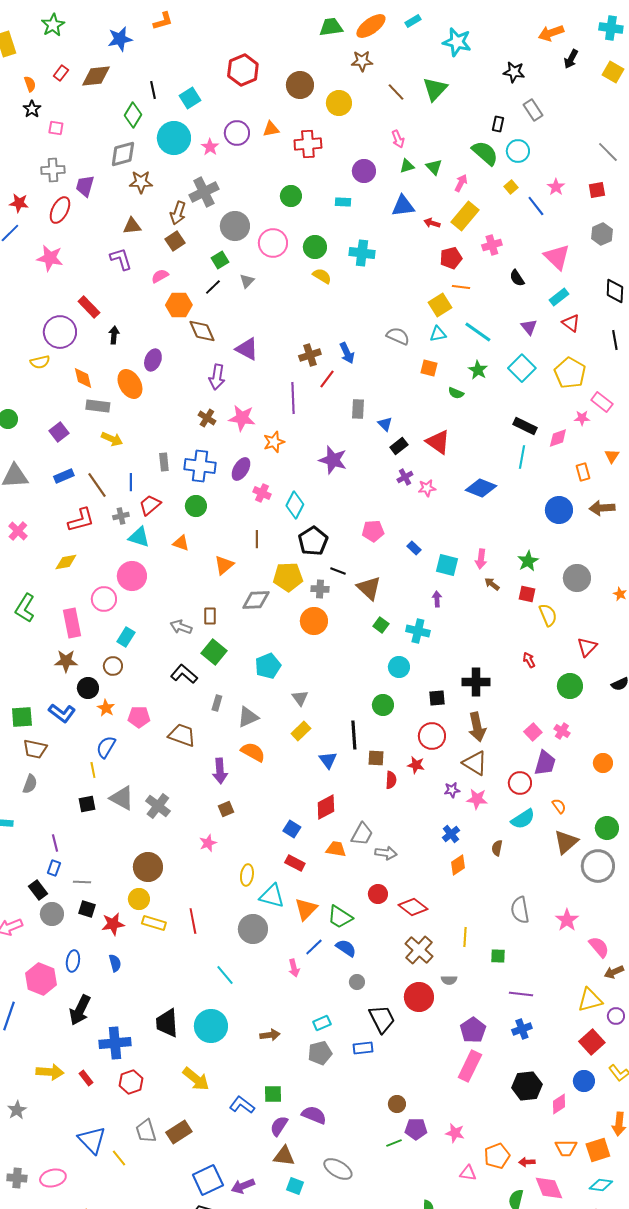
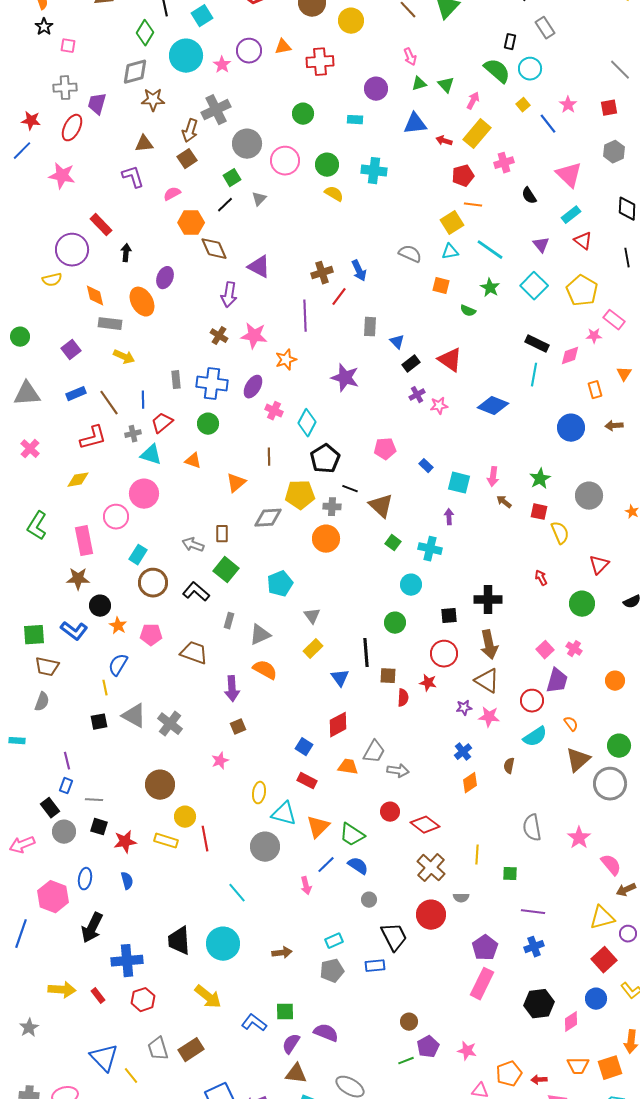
brown arrow: (602, 508) -> (614, 426), size x0.7
brown circle: (113, 666) -> (153, 583), moved, size x1.5
yellow circle: (139, 899) -> (185, 817), moved
purple pentagon: (416, 1129) -> (428, 1047), turned -30

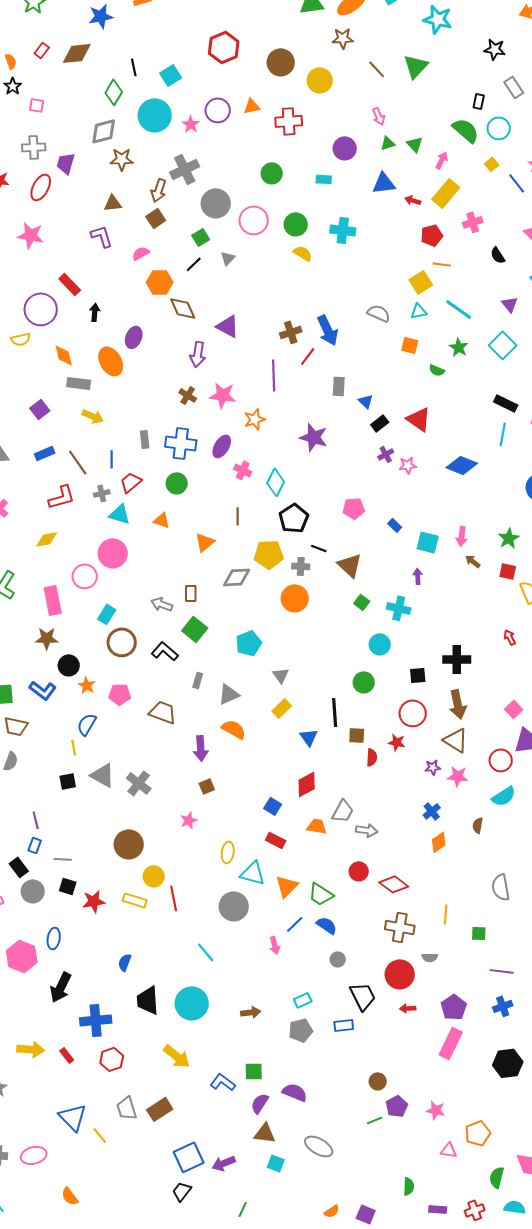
blue arrow: (359, 271) -> (328, 330), size x1.4
brown cross: (431, 868) -> (400, 927), turned -32
blue semicircle: (127, 881) -> (125, 962), moved, turned -144
red arrow: (539, 1080) -> (408, 1008), moved

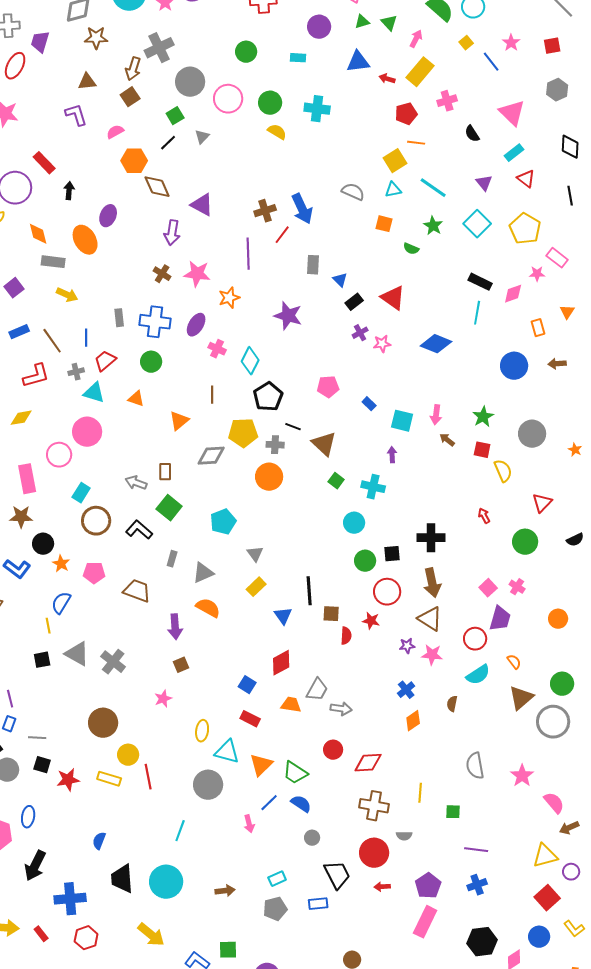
green circle: (364, 682) -> (365, 561), moved
red diamond: (394, 884) -> (368, 763), turned -40
cyan line: (206, 952) -> (180, 831), turned 60

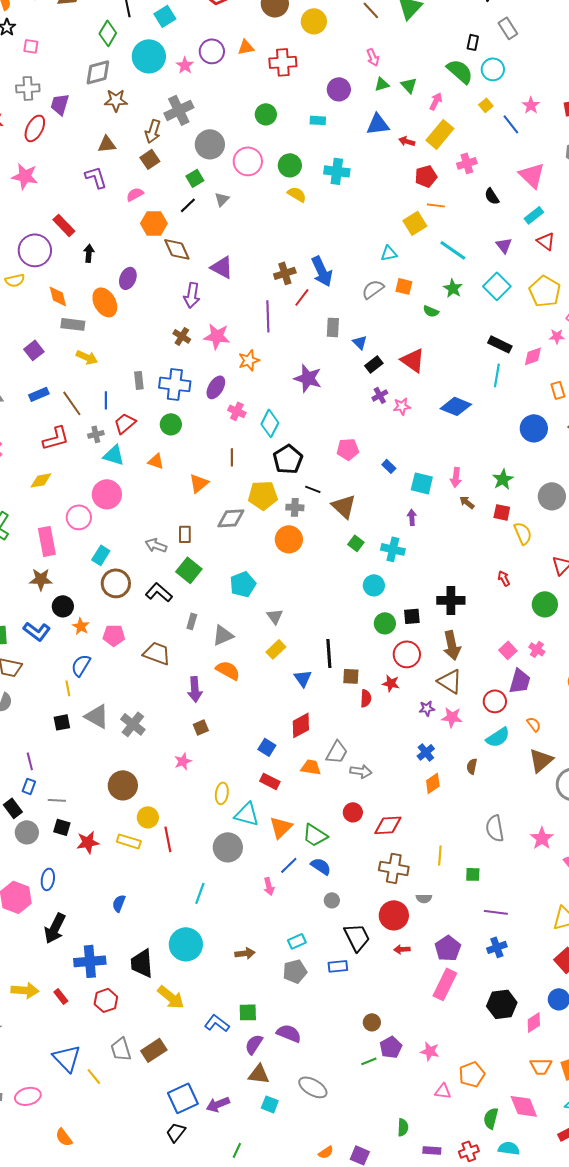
cyan triangle: (393, 190) -> (389, 253), moved
gray semicircle: (353, 192) -> (373, 289), moved, turned -60
black trapezoid: (122, 879) -> (142, 963), moved

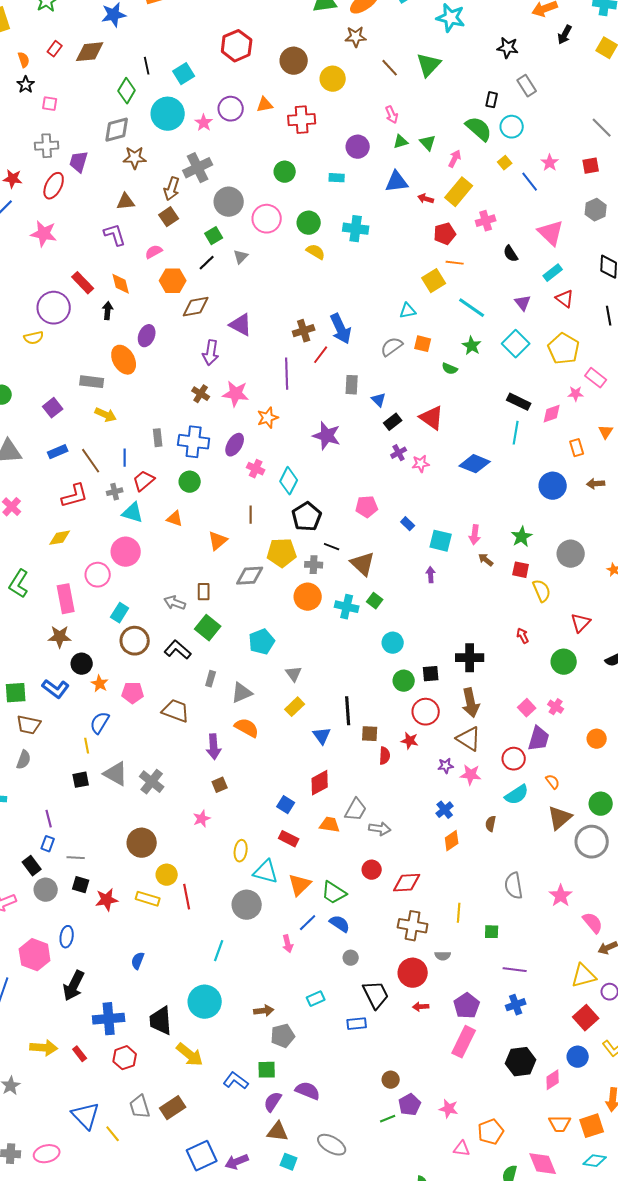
brown diamond: (177, 249) -> (196, 307), turned -76
orange diamond: (58, 296) -> (121, 284), moved
cyan cross: (393, 549) -> (347, 607), moved
gray pentagon: (295, 971) -> (283, 1036), moved

